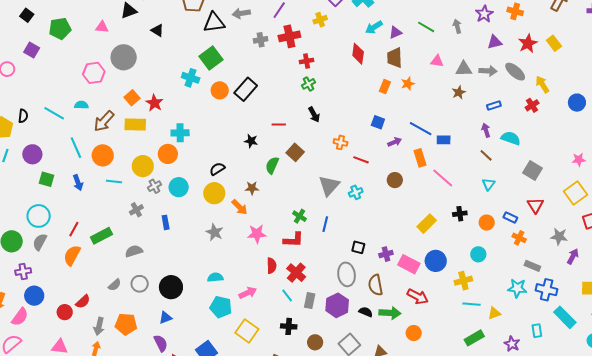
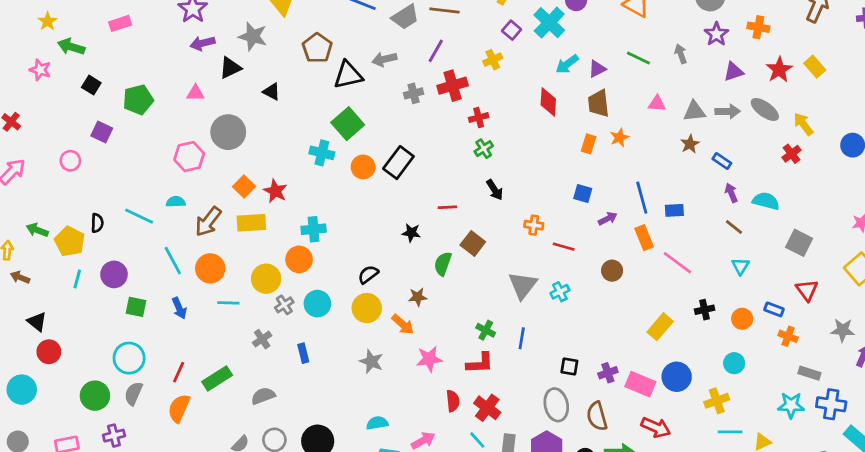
blue rectangle: (494, 105) -> (722, 161), moved, turned 56
blue line: (421, 129) -> (642, 198), turned 50

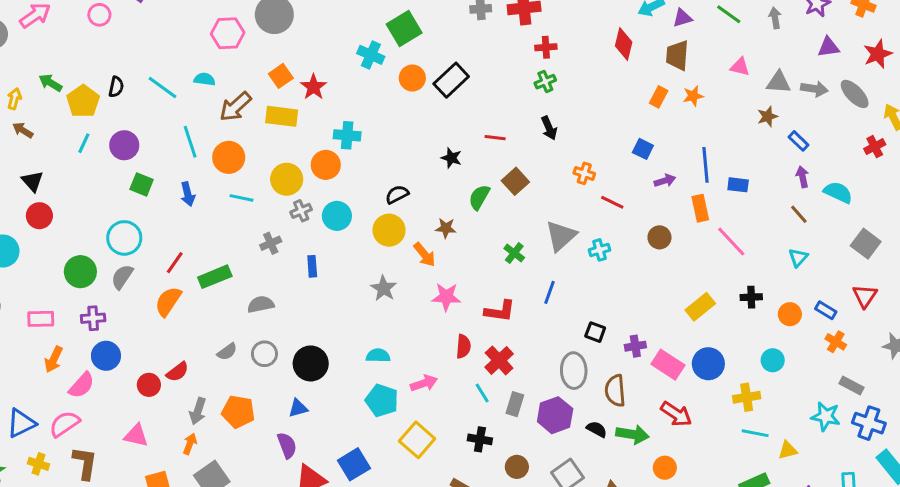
green cross: (486, 330) -> (514, 253), moved

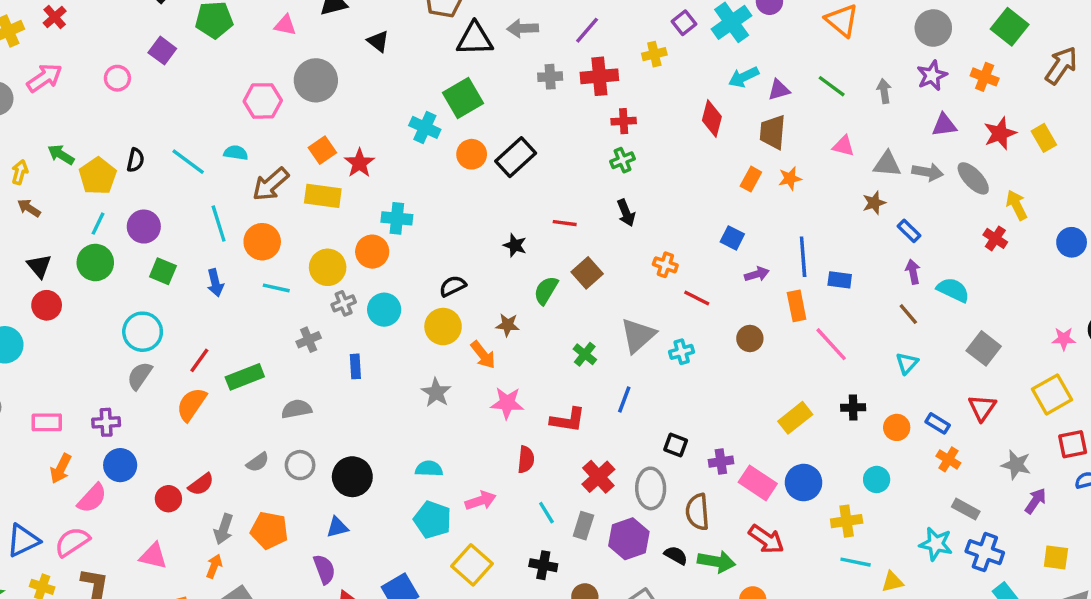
red cross: (875, 147) -> (995, 238), turned -30
green circle: (80, 272) -> (95, 263), moved
red cross: (499, 360) -> (598, 477), moved

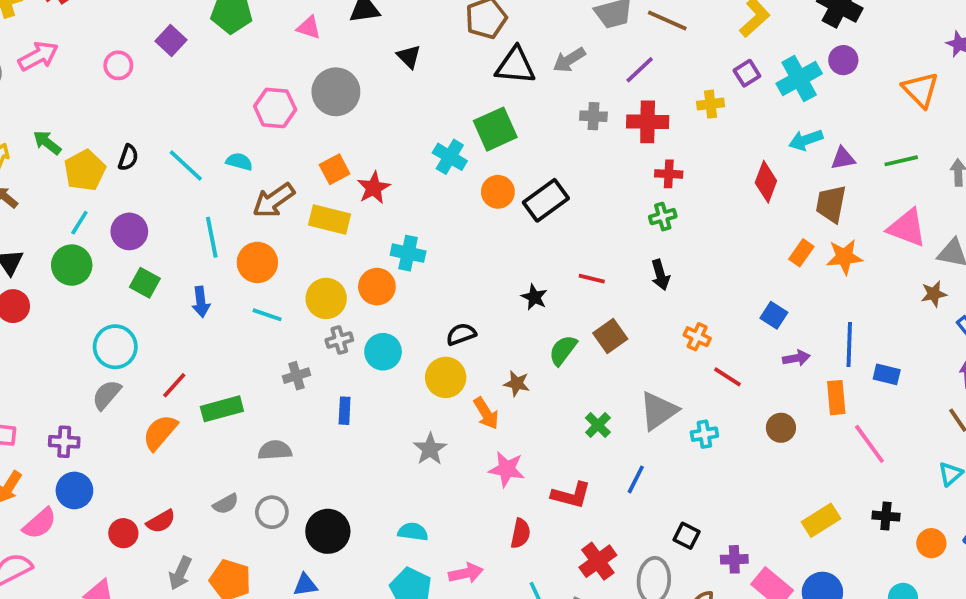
gray arrow: (523, 28) -> (569, 60), turned -36
green line: (832, 86) -> (901, 161), turned -56
pink triangle: (843, 146) -> (907, 228), size x1.6
orange star: (790, 178) -> (844, 257), size x1.4

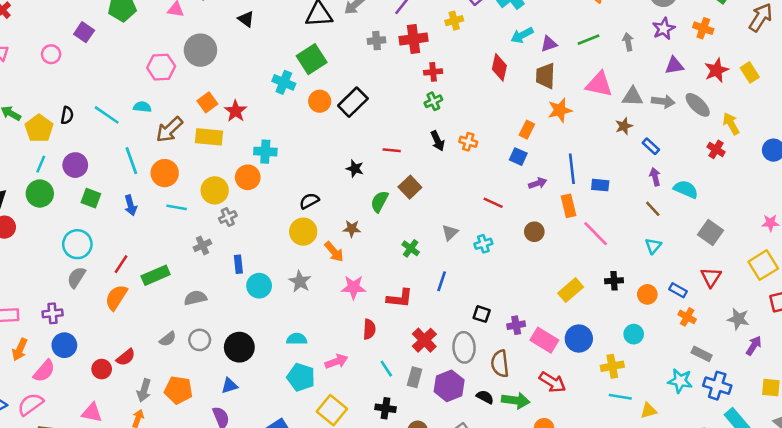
orange rectangle: (801, 253) -> (527, 130), moved
orange cross: (697, 337) -> (468, 142), moved
cyan circle: (383, 352) -> (259, 286), moved
gray triangle: (658, 411) -> (450, 233), size x0.6

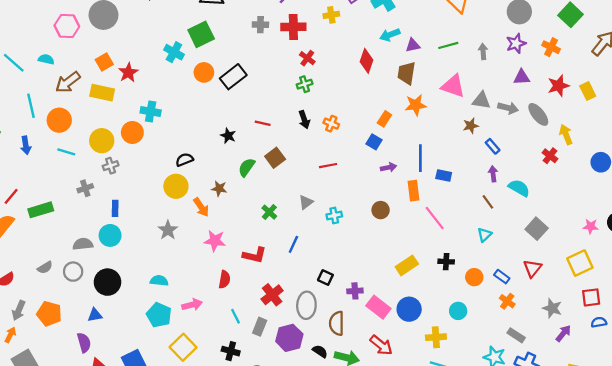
red cross: (433, 72) -> (307, 58), turned 35
red line: (493, 203) -> (328, 166), moved, turned -42
cyan circle: (259, 286) -> (110, 235), moved
gray semicircle: (195, 298) -> (83, 244), moved

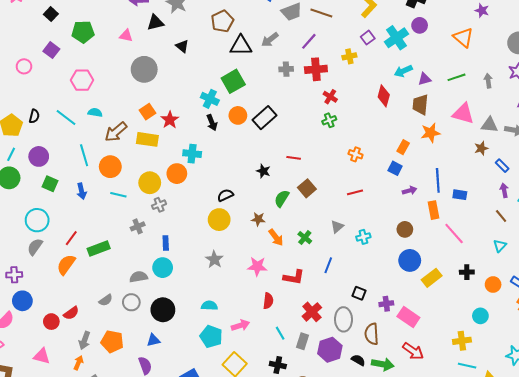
pink hexagon: (67, 26) -> (82, 80), moved
black arrow: (304, 120) -> (212, 123), moved
orange arrow: (201, 207) -> (276, 237), moved
blue circle: (409, 309) -> (410, 260), moved

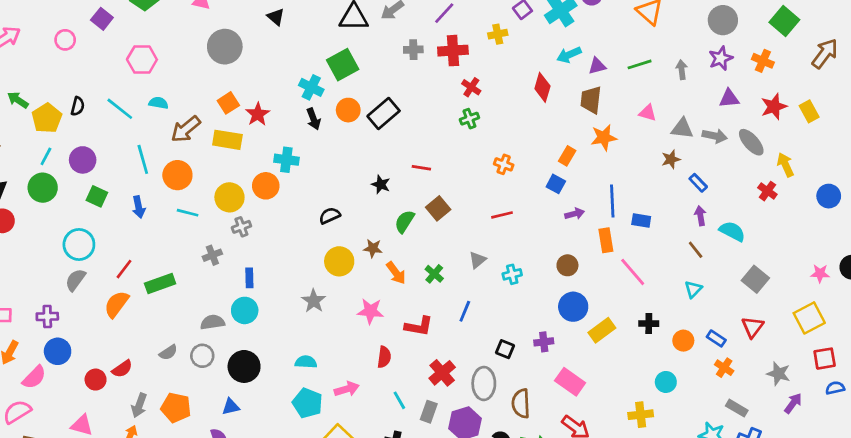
pink triangle: (463, 114) -> (648, 113), size x0.6
yellow circle: (219, 220) -> (339, 261), moved
purple cross: (386, 304) -> (544, 342), moved

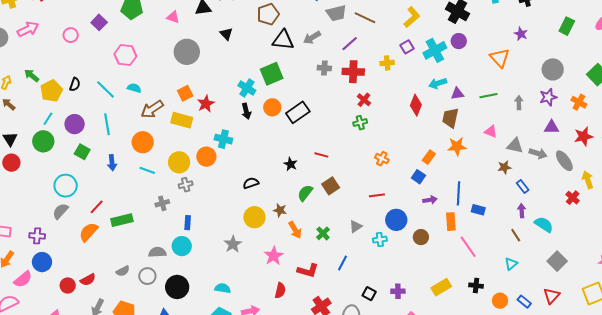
cyan line: (143, 159) -> (107, 124), moved
blue circle: (573, 307) -> (396, 220), moved
pink star: (370, 311) -> (274, 256), turned 30

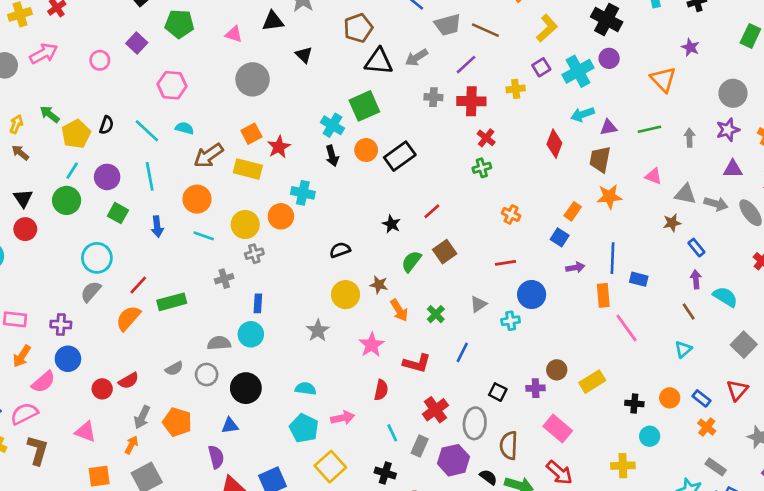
red line: (321, 155) -> (432, 211), turned -56
brown circle: (421, 237) -> (557, 370), moved
black cross: (476, 286) -> (634, 403), moved

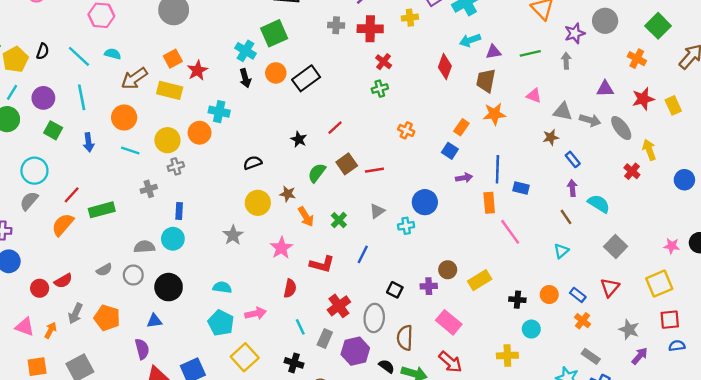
purple star: (728, 130) -> (575, 33), moved
red line: (506, 263) -> (374, 170), moved
orange arrow: (131, 445) -> (50, 330), moved

